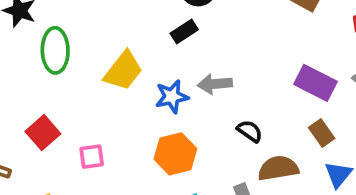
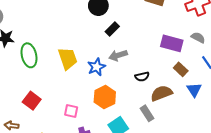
black rectangle: (184, 31) -> (112, 29), moved
yellow trapezoid: (123, 71) -> (68, 59), turned -45
black semicircle: (250, 131) -> (142, 77), turned 144
pink square: (92, 157) -> (71, 111), moved, turned 32

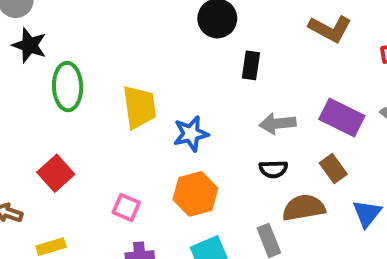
black rectangle: (112, 29) -> (251, 65), moved, turned -48
gray arrow: (118, 55) -> (278, 124), moved
brown rectangle: (181, 69) -> (333, 169), moved

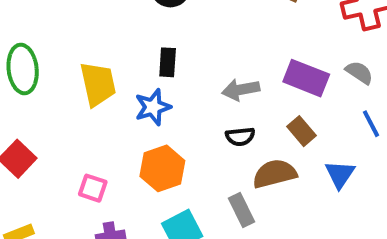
black rectangle: (251, 65) -> (168, 62), moved

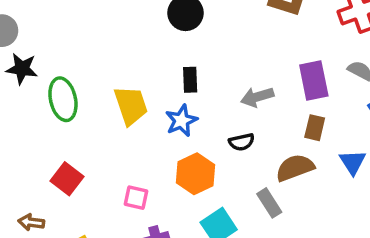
purple rectangle: (306, 78) -> (314, 81), turned 63
brown rectangle: (302, 131) -> (315, 128), turned 60
black semicircle: (240, 137) -> (242, 142), moved

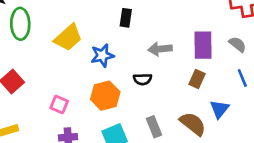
black rectangle: (190, 80) -> (126, 18), moved
yellow trapezoid: (131, 105) -> (68, 38), turned 56
brown semicircle: (295, 168) -> (193, 124), moved, turned 48

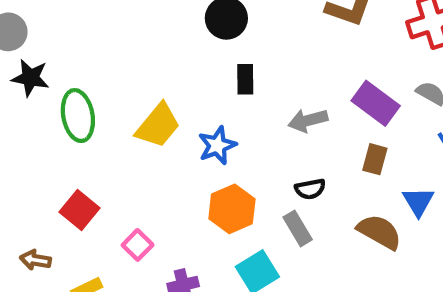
purple rectangle: (203, 45) -> (376, 103), turned -44
black semicircle: (143, 79) -> (310, 189), moved
pink square: (59, 105) -> (138, 245), moved, turned 30
gray rectangle: (154, 127) -> (298, 228), moved

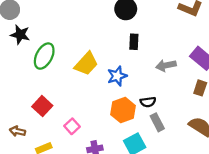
green ellipse: (78, 116) -> (44, 56), turned 35
black semicircle: (310, 189) -> (148, 102), moved

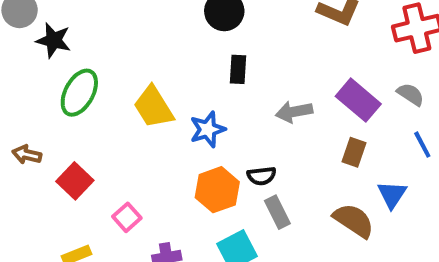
black star: (20, 35) -> (54, 40), moved
yellow trapezoid: (86, 64) -> (154, 107), turned 105
brown arrow: (17, 131) -> (27, 155), moved

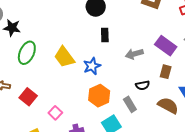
black semicircle: (262, 176) -> (143, 85), moved

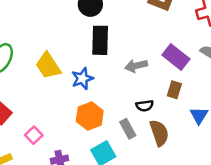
black rectangle: (105, 35) -> (100, 40), size x1.6
brown semicircle: (168, 106) -> (159, 133), moved, turned 40

